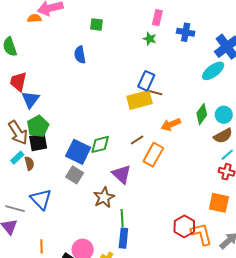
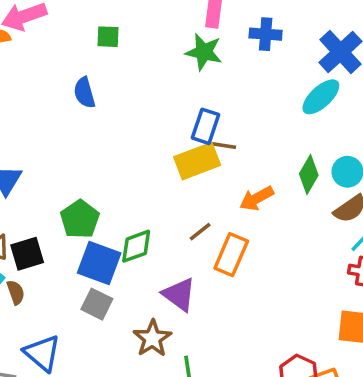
green star: (150, 39) -> (204, 52), size x1.5
green pentagon: (38, 126) -> (80, 219), moved

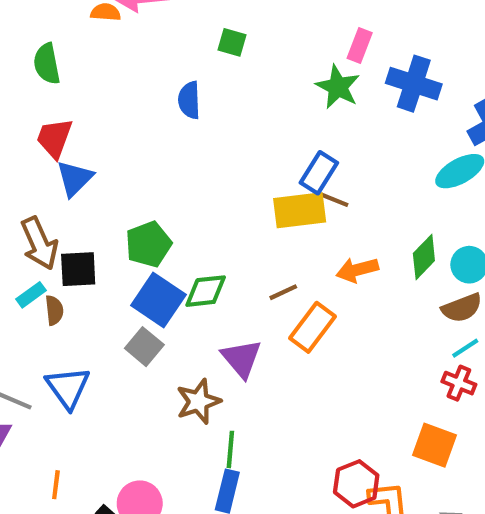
blue cross: (266, 34) -> (414, 84), size x1.4

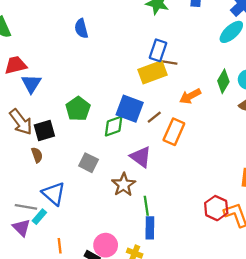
red trapezoid: (54, 138) -> (16, 65), turned 70
cyan rectangle: (31, 295) -> (39, 217), moved
blue square: (158, 300) -> (130, 109), moved

